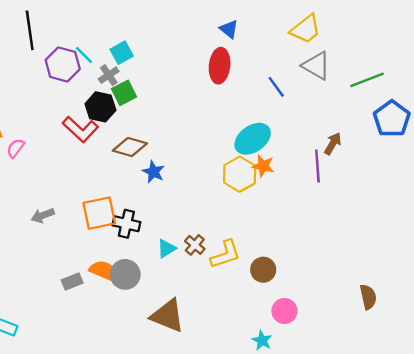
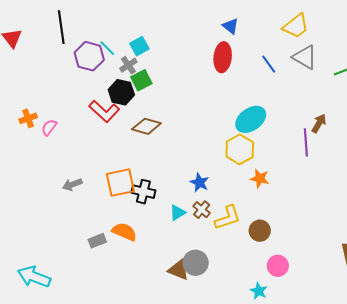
blue line: (276, 87) -> (269, 64), moved
orange star: (263, 166) -> (260, 179), moved
blue star: (154, 172) -> (200, 183), moved
gray circle: (125, 274) -> (196, 263), moved
brown triangle: (168, 316) -> (179, 270), size x0.7

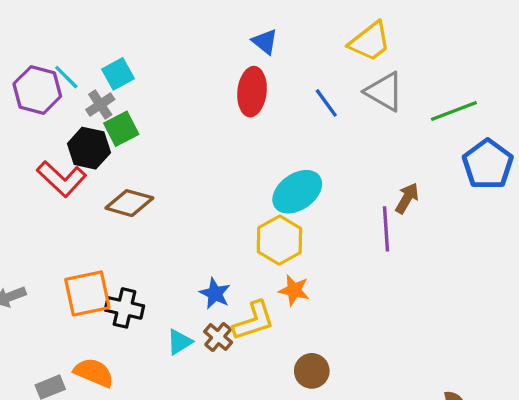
orange star: (260, 179) -> (294, 290), moved
yellow L-shape: (228, 218) -> (254, 321), moved

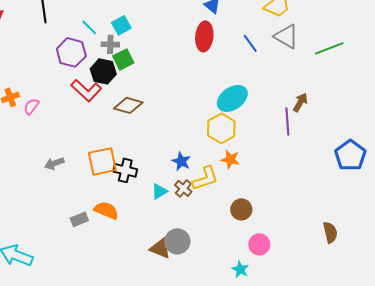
purple hexagon: (37, 90) -> (71, 52), moved
gray cross: (100, 105) -> (110, 44), turned 36
blue pentagon: (488, 164) -> (350, 155), moved

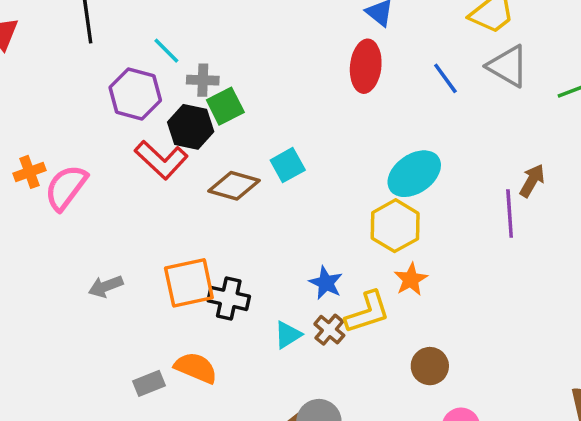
cyan square: (121, 25) -> (288, 165), moved
pink semicircle: (31, 106) -> (66, 188), size x1.6
orange star: (230, 159) -> (411, 279), turned 30

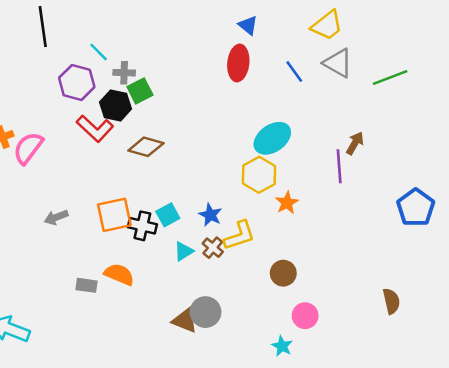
cyan square: (288, 165) -> (168, 215), moved
orange star: (411, 279) -> (287, 203), moved
gray rectangle: (149, 383) -> (86, 285), turned 30

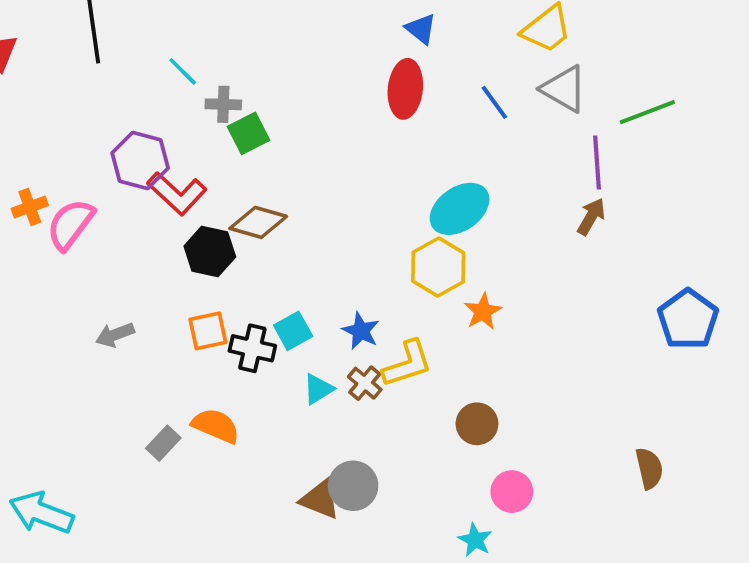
purple hexagon: (77, 82) -> (140, 160), moved
black hexagon: (116, 106) -> (210, 251), moved
purple line: (339, 166) -> (597, 162), moved
orange square: (114, 215) -> (208, 331), size x0.7
gray rectangle: (86, 285) -> (163, 443), turned -55

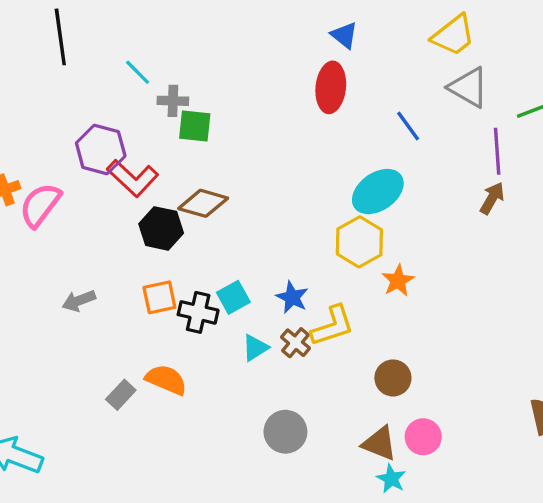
blue line: (494, 102) -> (408, 126), moved
green square: (249, 133) -> (195, 126), turned 33
brown triangle: (320, 499) -> (380, 443), moved

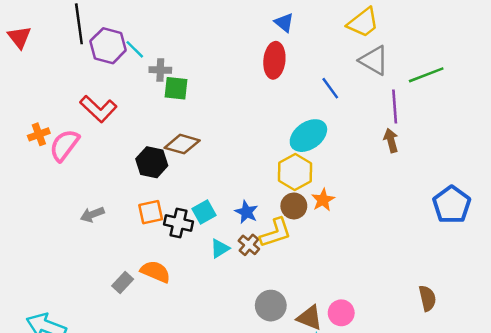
purple hexagon: (101, 150) -> (108, 46), moved
red L-shape: (133, 178) -> (98, 109), moved
brown arrow: (492, 198) -> (391, 140), turned -45
brown circle: (393, 378) -> (294, 206), moved
gray circle: (285, 432) -> (271, 306), moved

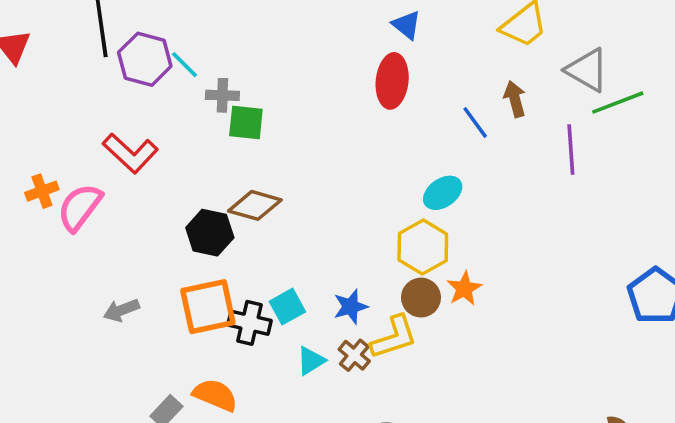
gray triangle: (374, 60) -> (587, 70), moved
cyan ellipse: (308, 136) -> (443, 193), size x0.7
brown arrow: (391, 140) -> (515, 99), moved
orange square: (151, 212) -> (208, 307), size x1.5
blue star: (246, 212) -> (351, 307), turned 30

